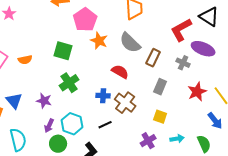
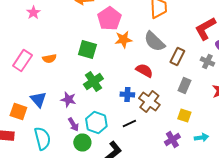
orange star: (99, 41) -> (123, 40), turned -30
purple arrow: (49, 126) -> (73, 124), turned -56

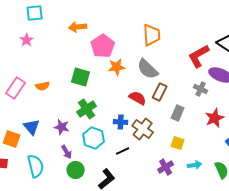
brown rectangle: (177, 56) -> (160, 92), moved
cyan hexagon: (96, 122) -> (94, 138), moved

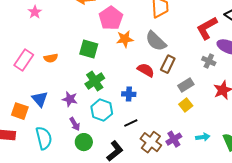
gray rectangle: (178, 113) -> (186, 85), turned 35
brown cross: (143, 129) -> (151, 142), moved
yellow square: (178, 143) -> (186, 105), moved, turned 32

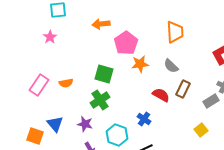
gray semicircle: (156, 41) -> (171, 66), size x0.7
green cross: (95, 81) -> (100, 100), moved
gray rectangle: (186, 85) -> (211, 101), moved
blue cross: (129, 94) -> (144, 119), turned 32

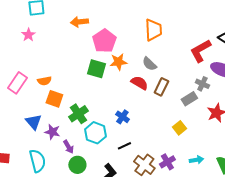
green square: (104, 74) -> (96, 69), moved
red semicircle: (161, 95) -> (139, 83), moved
green cross: (100, 100) -> (78, 114), moved
purple star: (85, 124) -> (52, 132), moved
orange square: (35, 136) -> (54, 99), moved

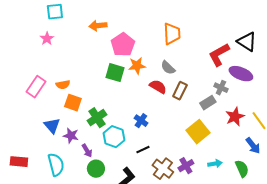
yellow square: (179, 128) -> (198, 132), size x1.6

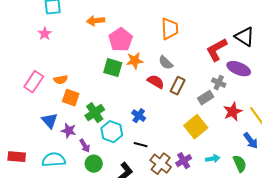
black line: (143, 150) -> (141, 145), turned 40
cyan semicircle: (56, 165) -> (54, 160), turned -80

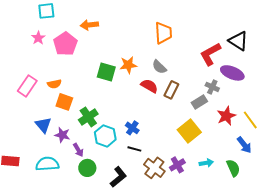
pink pentagon: (121, 40) -> (65, 44), moved
blue cross: (139, 116) -> (132, 128), moved

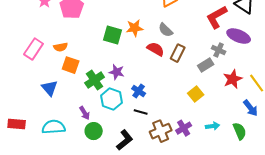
yellow square: (189, 131) -> (196, 94), size x0.7
purple star: (62, 135) -> (117, 72), moved
brown cross: (154, 168) -> (161, 131), turned 30

